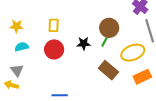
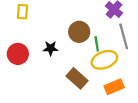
yellow rectangle: (54, 25) -> (23, 12), moved
green line: (105, 40) -> (97, 44), moved, turned -40

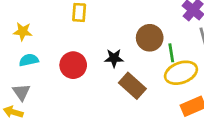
brown rectangle: (77, 78) -> (132, 86), moved

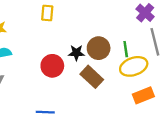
brown circle: (150, 38) -> (99, 48), moved
red circle: (73, 65) -> (52, 66), moved

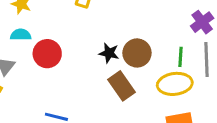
green line: (126, 49) -> (180, 57), moved
red circle: (52, 66) -> (47, 54), moved

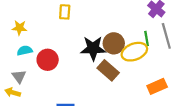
black star: (109, 53) -> (93, 48), size x1.6
yellow ellipse: (175, 84) -> (134, 52), moved

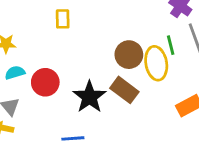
black star: (93, 48) -> (89, 97), moved, turned -30
yellow ellipse: (134, 52) -> (156, 63), turned -75

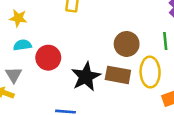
yellow ellipse: (156, 63) -> (150, 72), moved
brown rectangle: (124, 90) -> (118, 75), turned -35

